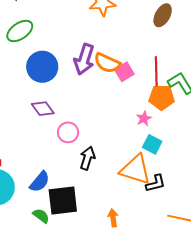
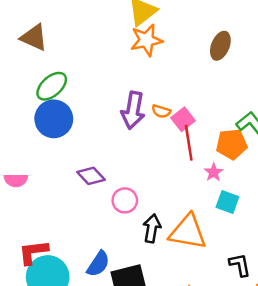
orange semicircle: (107, 63) -> (161, 111), size x0.6
blue circle: (42, 67) -> (54, 119), moved
red line: (156, 71) -> (189, 143), moved
orange triangle: (135, 170) -> (188, 232), moved
black L-shape: (156, 183) -> (240, 265), moved, turned -80

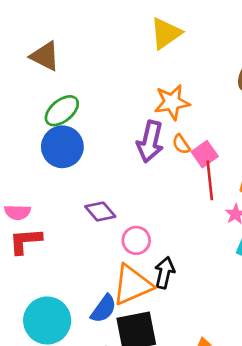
orange star: (146, 40) -> (172, 102), moved
orange semicircle: (161, 111) -> (181, 144), turned 36
orange triangle: (188, 232) -> (132, 285), moved, turned -36
red L-shape: (33, 252) -> (25, 241), moved

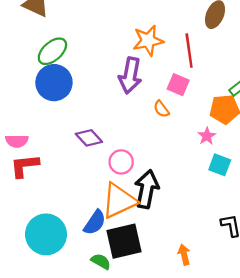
orange semicircle: (181, 144) -> (161, 109), moved
pink square: (205, 154) -> (178, 85), turned -30
red line: (210, 180) -> (189, 51), moved
black arrow: (164, 273) -> (147, 189), size x1.4

